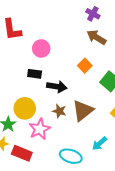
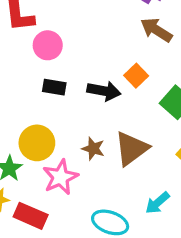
pink circle: (41, 48) -> (48, 45), moved
black arrow: (57, 87) -> (104, 91), moved

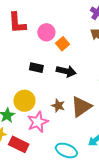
pink circle: (48, 45) -> (46, 32), moved
orange square: (136, 76) -> (62, 44), moved

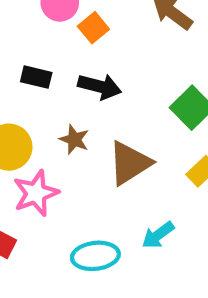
brown star: (58, 106) -> (74, 139), moved
cyan ellipse: (66, 150) -> (95, 256), turned -30

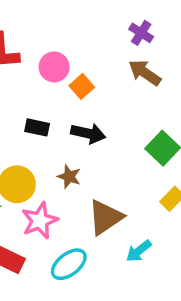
brown triangle: (130, 163) -> (105, 217), moved
cyan ellipse: (95, 256) -> (69, 264), moved, turned -30

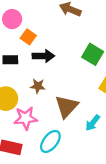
orange square: (82, 86) -> (28, 37), moved
pink star: (40, 221) -> (26, 118), turned 30

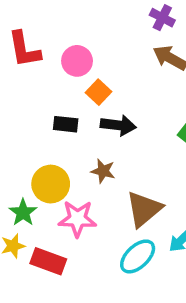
cyan ellipse: (50, 141) -> (138, 256), moved

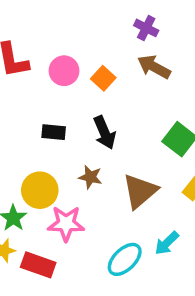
orange square: (98, 92) -> (103, 78), moved
black arrow: (118, 125) -> (105, 133), turned 60
brown triangle: (144, 209) -> (140, 191), moved

